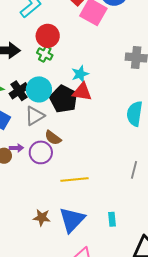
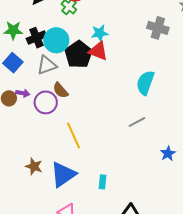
gray line: (134, 170) -> (137, 122), moved, turned 36
yellow line: (74, 179) -> (73, 135), turned 60

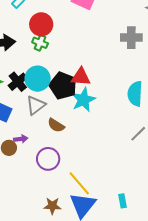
cyan star: (100, 33) -> (83, 100), moved, size x1.4
purple circle: (46, 102) -> (48, 159), moved
yellow line: (73, 135) -> (79, 183), moved

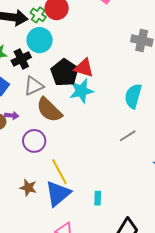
green cross: (40, 43) -> (38, 15), moved
cyan circle: (38, 79) -> (40, 40), moved
brown semicircle: (56, 125) -> (49, 110), size x1.6

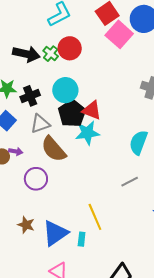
cyan circle: (40, 40) -> (65, 90), moved
yellow line: (59, 172) -> (95, 217), moved
cyan rectangle: (98, 198) -> (82, 239), moved

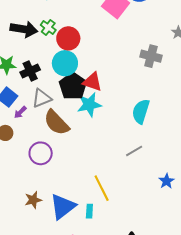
red circle: (70, 48) -> (68, 38), moved
purple arrow: (16, 151) -> (20, 112), moved, turned 128
brown star: (26, 225) -> (33, 200), turned -30

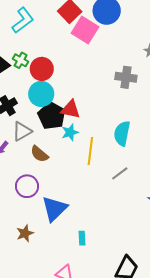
cyan star: (89, 105) -> (70, 132), size x0.7
brown semicircle: (56, 123) -> (39, 154), size x0.7
yellow line: (102, 188) -> (90, 151), moved, turned 40
blue triangle: (63, 207) -> (54, 209), moved

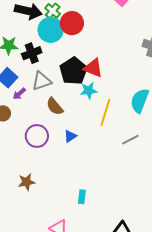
cyan circle: (41, 94) -> (51, 30), moved
blue triangle: (54, 209) -> (70, 136), moved, size x0.5

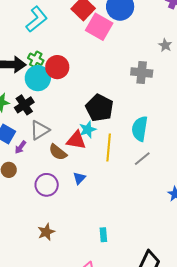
red triangle: (93, 68) -> (76, 140), moved
black pentagon: (73, 71) -> (100, 108), moved
gray line: (130, 140) -> (142, 159), moved

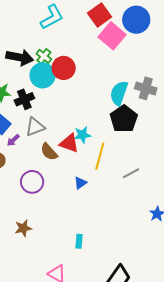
black pentagon: (100, 108) -> (124, 119), moved
cyan semicircle: (140, 129) -> (119, 93), moved
blue triangle: (79, 178) -> (80, 183), moved

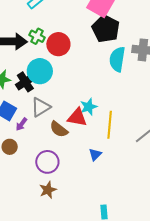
cyan circle: (43, 75) -> (40, 71), moved
black pentagon: (124, 119) -> (106, 29), moved
brown star: (23, 228) -> (48, 190), moved

